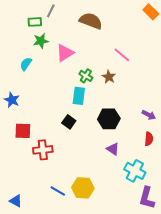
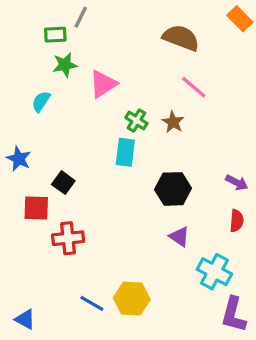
brown semicircle: (91, 21) -> (181, 38), moved
black square: (69, 122) -> (63, 183), moved

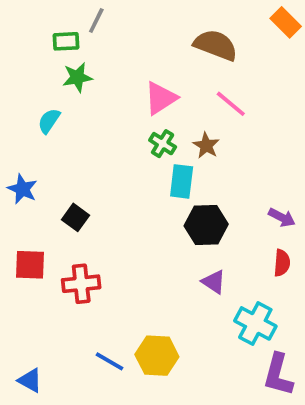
pink triangle: (103, 84) -> (161, 98), moved
cyan rectangle: (125, 152) -> (182, 181), moved
red square: (36, 208) -> (30, 265), moved

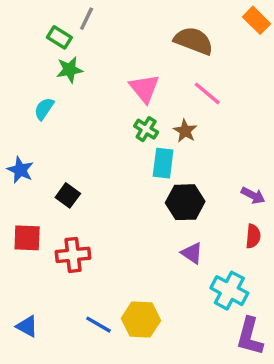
green rectangle: (66, 41) -> (59, 37), turned 35
pink triangle: (161, 98) -> (144, 88), turned -36
blue triangle: (30, 380) -> (27, 326), moved

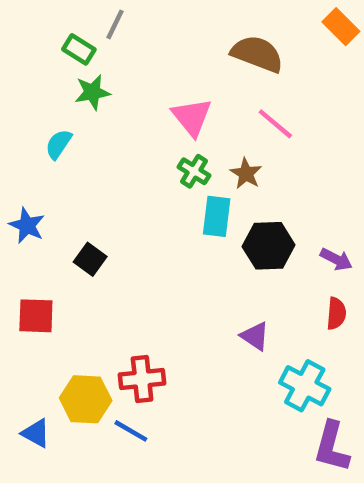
black hexagon: (185, 202) -> (269, 246), moved
red cross: (73, 255) -> (142, 379), moved
yellow hexagon: (141, 319) -> (86, 399), moved

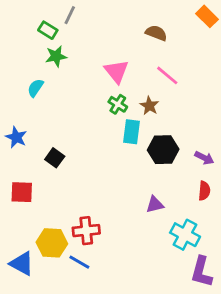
brown semicircle: (257, 54) -> (156, 33), size x0.7
purple triangle: (255, 336) -> (155, 204), turned -48
blue triangle: (36, 433) -> (22, 264), size x1.4

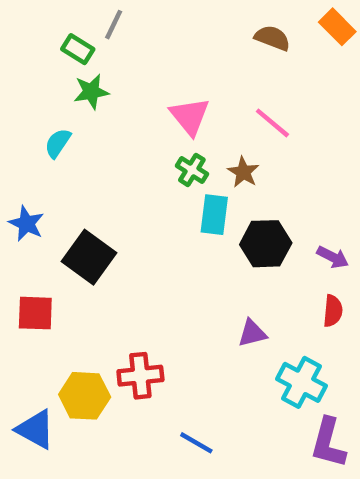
brown semicircle: (156, 33) -> (272, 38), moved
black square: (55, 158) -> (89, 257), size x1.6
blue line: (79, 262) -> (196, 443), moved

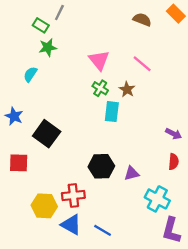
black hexagon: (266, 244) -> (101, 166), moved
blue triangle: (35, 429) -> (71, 225), moved

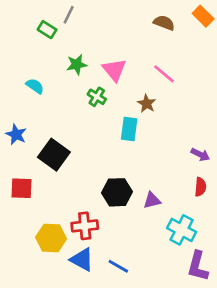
green star: (48, 47) -> (77, 65), moved
cyan semicircle: (30, 74) -> (35, 86), turned 91
green cross: (100, 88) -> (97, 97), moved

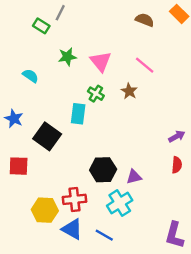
green cross: (97, 97) -> (96, 94), moved
cyan rectangle: (129, 129) -> (78, 114), moved
purple arrow: (200, 155) -> (177, 136), turned -56
cyan cross: (182, 230) -> (120, 203), moved, turned 30

